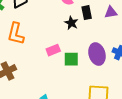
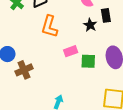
orange L-shape: (16, 34) -> (49, 26), moved

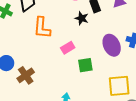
green square: (88, 61) -> (85, 65), moved

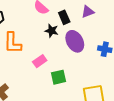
purple ellipse: (112, 45) -> (75, 41), moved

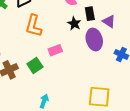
purple triangle: (88, 12) -> (109, 21), moved, turned 40
green square: (58, 77) -> (35, 65), moved, turned -35

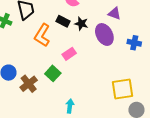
black rectangle: (90, 14) -> (63, 21), moved, turned -40
orange L-shape: (34, 26) -> (42, 35), turned 30

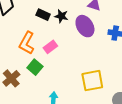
orange L-shape: (42, 35) -> (27, 43), moved
yellow square: (123, 89) -> (92, 81), moved

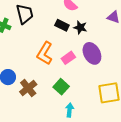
purple ellipse: (85, 26) -> (92, 53), moved
green square: (35, 67) -> (61, 87), moved

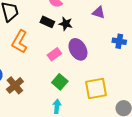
orange L-shape: (45, 53) -> (20, 42), moved
green square: (61, 87) -> (60, 82), moved

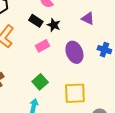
purple ellipse: (78, 49) -> (74, 52), moved
pink rectangle: (54, 54) -> (42, 46), moved

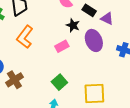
black rectangle: (36, 21) -> (89, 10), moved
purple ellipse: (74, 52) -> (94, 40), moved

